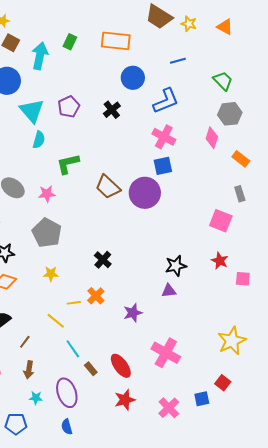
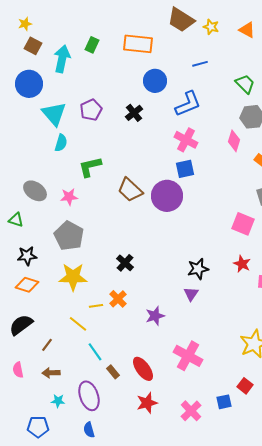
yellow star: (51, 274) -> (73, 277), size x1.8
purple triangle: (169, 291) -> (191, 294), turned -49
brown arrow: (29, 370) -> (51, 373), turned 78

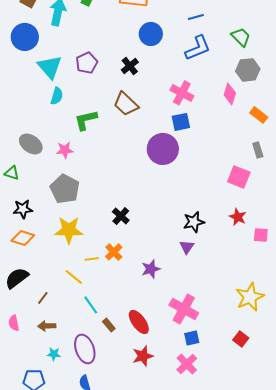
blue L-shape: (188, 104) -> (198, 48), moved
brown trapezoid: (130, 190) -> (126, 104), moved
blue square: (224, 402) -> (192, 338), moved

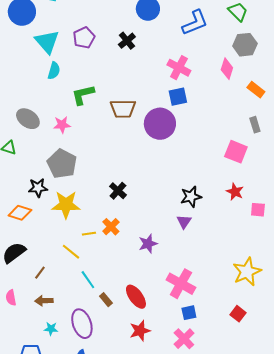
brown trapezoid: (126, 104) -> (123, 109), moved, turned -44
black star: (23, 209) -> (38, 188), moved

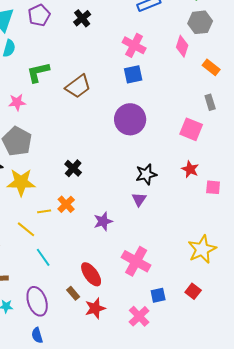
brown trapezoid: (123, 109) -> (78, 86), turned -36
purple circle: (160, 124) -> (130, 119), moved
brown rectangle: (106, 300) -> (73, 293), moved
blue square: (189, 313) -> (158, 295), moved

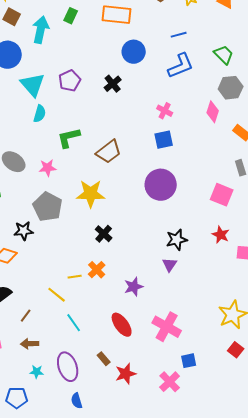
pink cross: (134, 45) -> (165, 111), size x0.7
yellow star: (21, 182) -> (91, 194), moved
red ellipse: (91, 274) -> (122, 325), moved
red square: (193, 291) -> (236, 350), moved
blue semicircle: (37, 335) -> (77, 401), moved

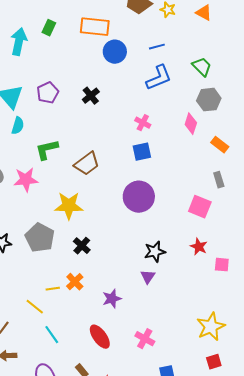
blue circle: (134, 52) -> (115, 52), moved
pink star: (48, 168) -> (26, 180), size x1.4
gray pentagon: (48, 207) -> (40, 238), moved
pink cross: (167, 327) -> (145, 339), size x0.7
red square: (236, 350) -> (214, 362), turned 35

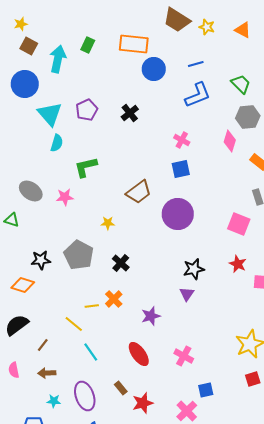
brown trapezoid: (87, 164) -> (139, 192), moved
pink star: (26, 180) -> (65, 197), size x0.7
yellow star: (69, 206) -> (108, 223), size x0.5

